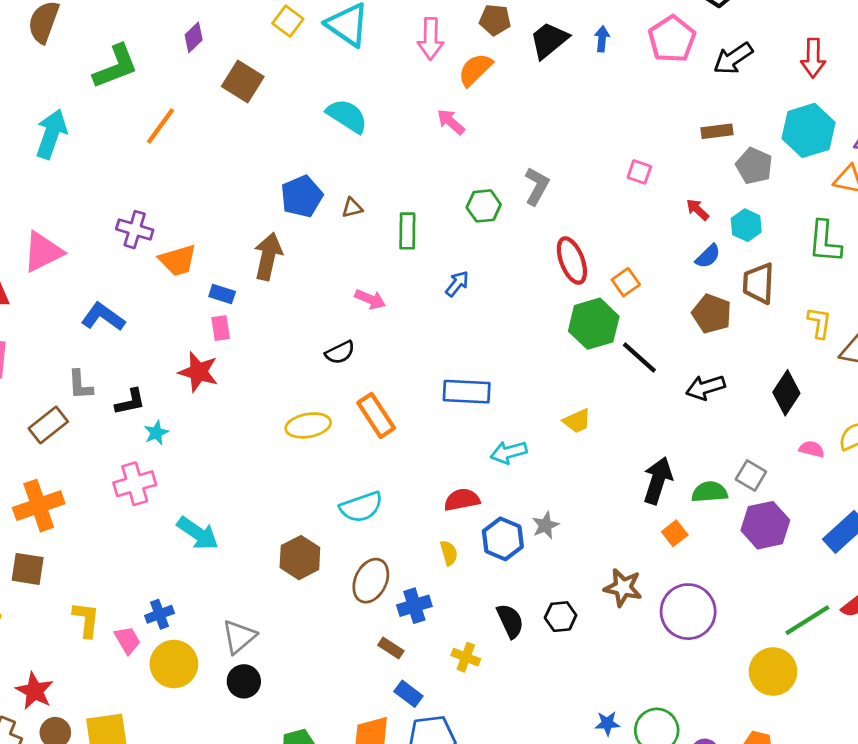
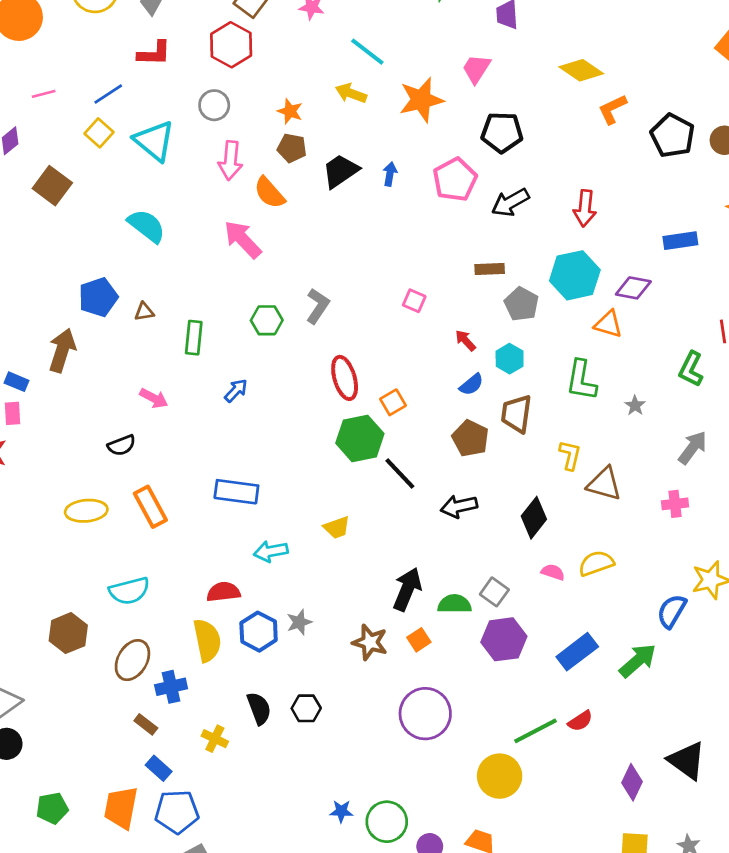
orange semicircle: (475, 70) -> (269, 193), turned -92
pink arrow: (451, 122) -> (243, 239), size x1.5
yellow semicircle: (449, 553) -> (207, 640), size x1.8
brown star: (623, 588) -> (370, 642), moved

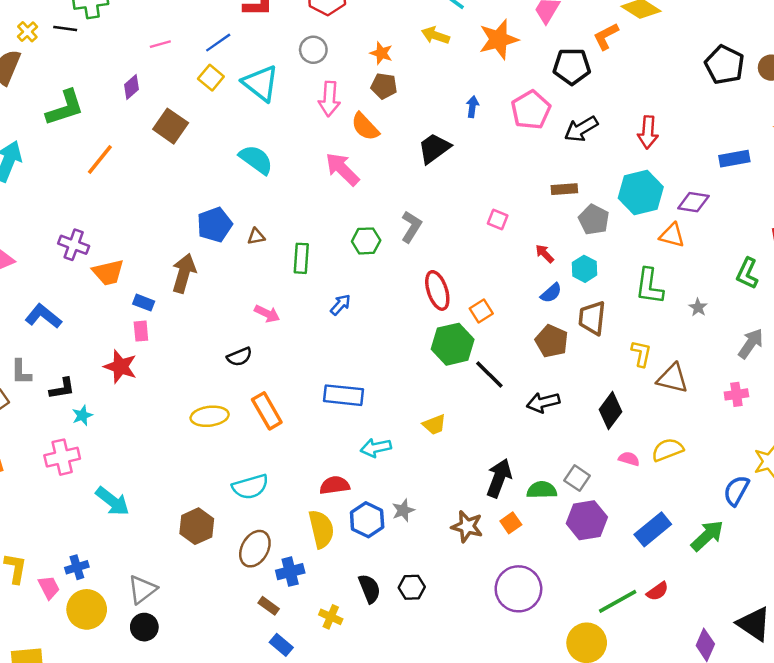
orange L-shape: (612, 109) -> (606, 36), moved
black trapezoid: (340, 171) -> (434, 148), moved

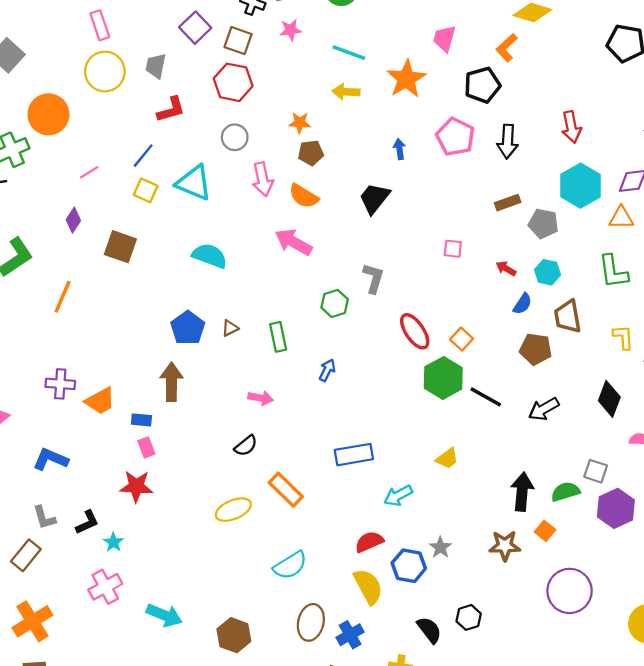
black arrow: (581, 129) -> (508, 141), turned -40
brown hexagon: (197, 526) -> (234, 635), moved

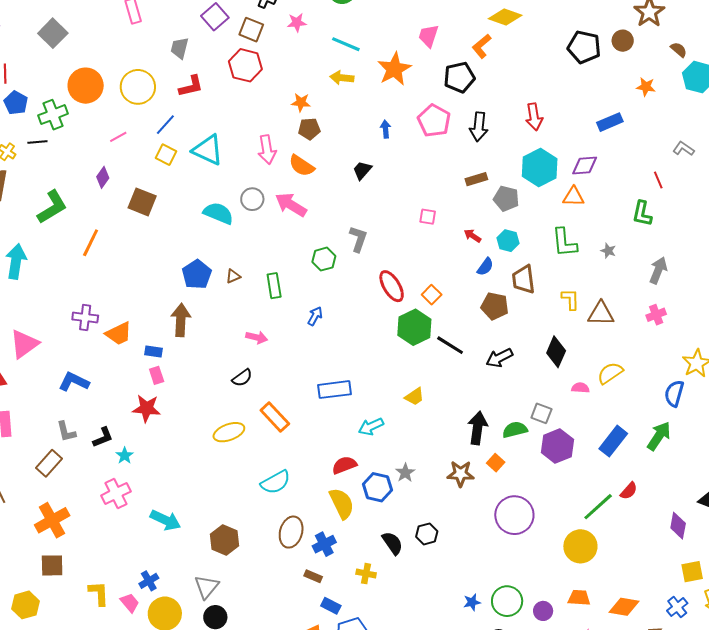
yellow circle: (105, 72) -> (138, 87), moved
gray circle: (235, 137) -> (252, 199), moved
black trapezoid: (374, 198) -> (362, 170), size x0.7

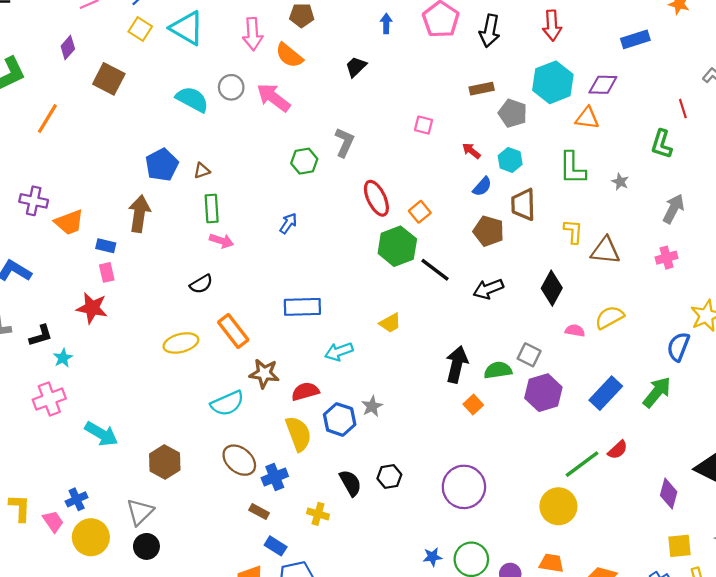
green rectangle: (274, 286) -> (212, 208), moved
brown star: (461, 474) -> (264, 373), moved
purple circle: (514, 515) -> (464, 487), moved
brown ellipse: (291, 532) -> (239, 460), turned -72

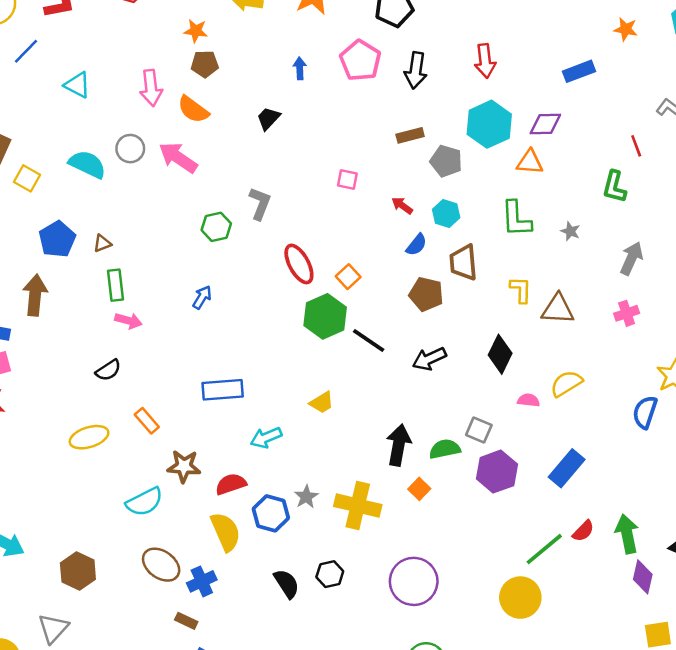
cyan triangle: (187, 28) -> (77, 85), size x0.7
yellow square: (140, 29) -> (27, 178), moved
orange rectangle: (233, 331) -> (147, 421), size x0.7
green arrow: (657, 392) -> (627, 534), moved, turned -48
yellow cross: (318, 514) -> (358, 506), moved, size x1.8

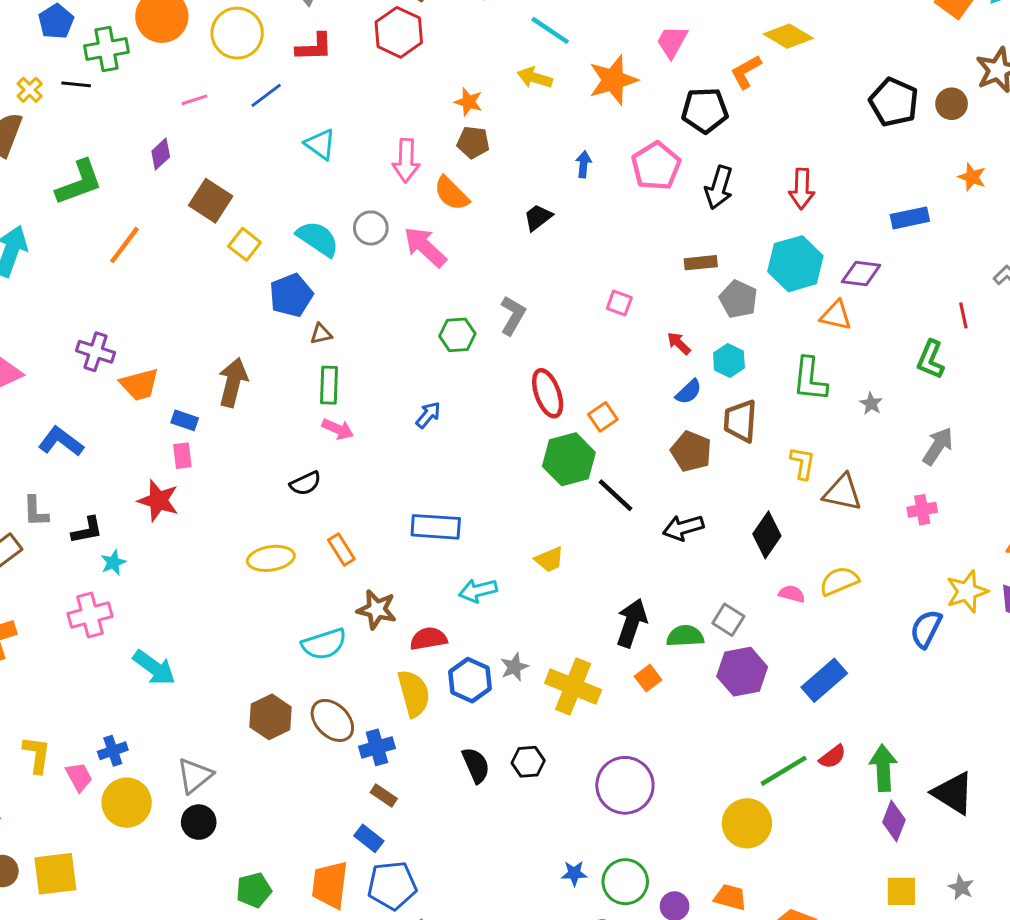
blue pentagon: (57, 239) -> (291, 295), moved
brown hexagon: (78, 571) -> (270, 717), moved
brown rectangle: (186, 621) -> (384, 796), moved

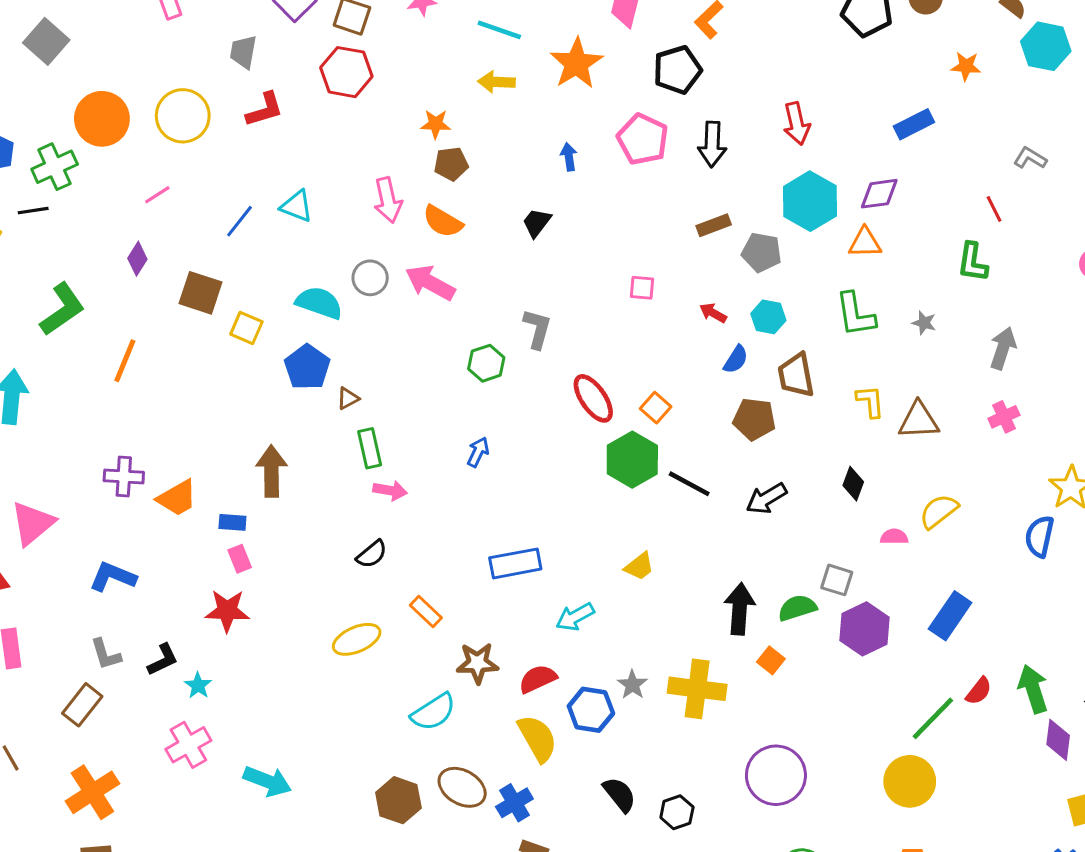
blue line: (266, 95) -> (240, 221), moved
black diamond: (767, 535) -> (853, 484), size x0.7
black hexagon: (528, 762) -> (677, 812), moved

